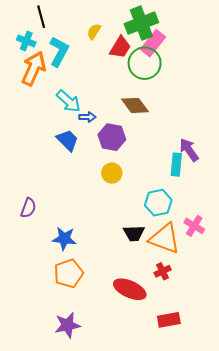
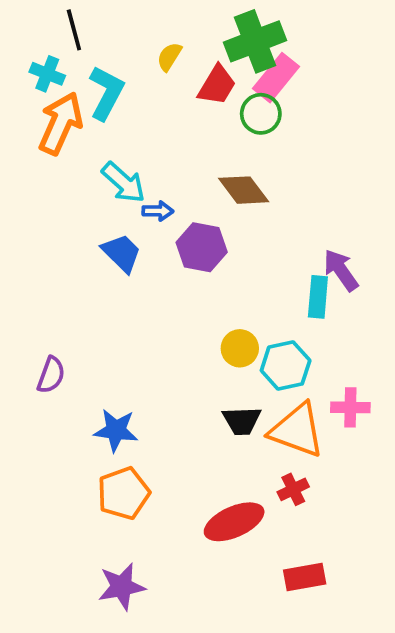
green circle: (145, 63) -> (261, 114), size x0.7
yellow circle: (112, 173) -> (240, 348), moved
pink cross: (194, 226) -> (350, 407), turned -30
red ellipse: (130, 289) -> (234, 522), turned -48

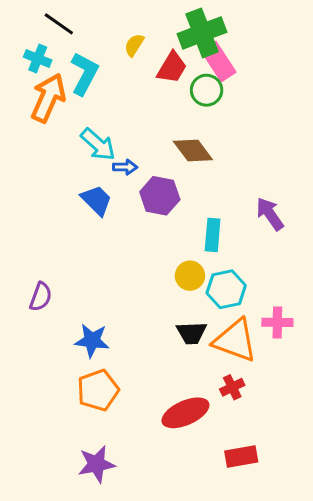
black line: (74, 30) -> (59, 24), turned -40
pink rectangle: (276, 78) -> (219, 62), turned -72
cyan rectangle: (318, 297) -> (213, 235), moved

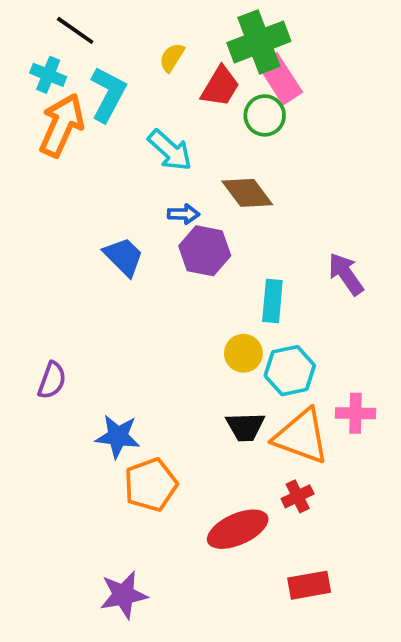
cyan arrow: (98, 144) -> (170, 150), moved
blue arrow: (125, 167) -> (183, 214), moved
orange pentagon: (98, 390) -> (151, 485), moved

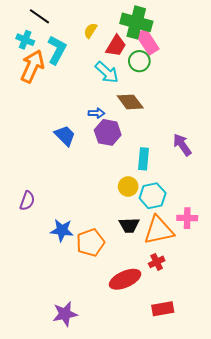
green cross: (259, 42) -> (136, 22), turned 36
cyan arrow: (170, 150) -> (107, 72), moved
orange triangle: (301, 436) -> (159, 230), turned -32
orange pentagon: (151, 485) -> (90, 243), moved

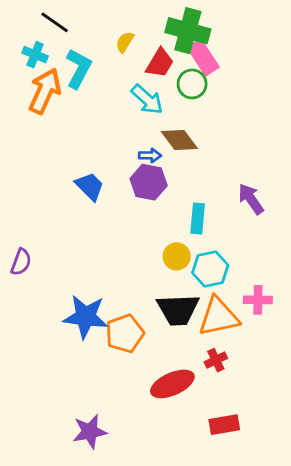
blue arrow: (97, 113) -> (150, 155), moved
purple semicircle: (27, 201) -> (21, 262), moved
black trapezoid: (129, 225) -> (178, 310), size x1.5
blue star: (62, 230) -> (85, 317), size x1.4

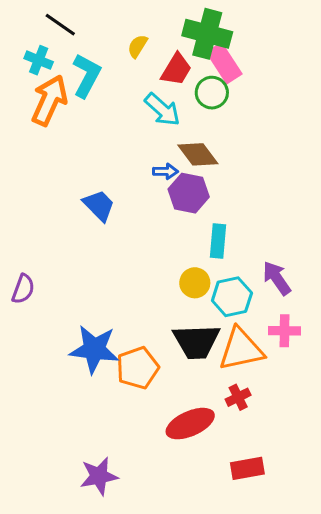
purple hexagon: (149, 182) -> (189, 193), moved
purple arrow: (251, 199) -> (277, 278), moved

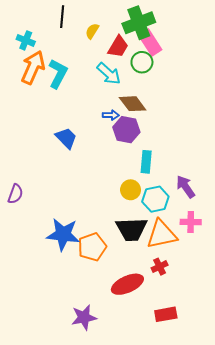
black line: (60, 25) -> (62, 17), moved, turned 60
green cross: (207, 34) -> (139, 23), turned -36
cyan L-shape: (87, 76) -> (58, 74), moved
purple star: (99, 476) -> (84, 317), moved

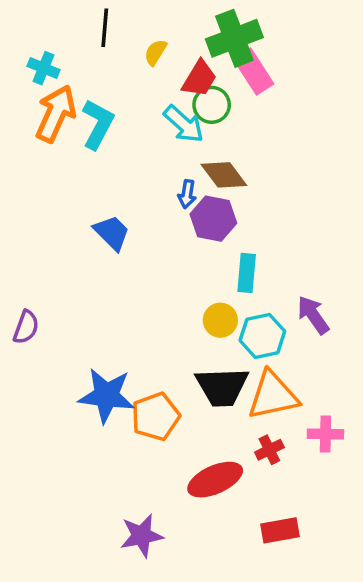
green circle: (142, 62) -> (212, 105), moved
blue arrow: (111, 115) -> (187, 194), turned 98
pink cross: (191, 222) -> (325, 434), moved

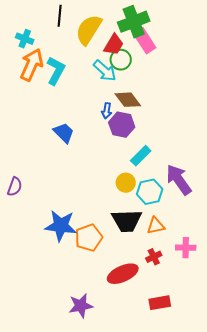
yellow semicircle: (156, 52) -> (89, 30), size x2.0
cyan rectangle: (247, 273) -> (141, 156), turned 40
purple arrow: (313, 315) -> (179, 180), size x1.4
orange triangle: (273, 396) -> (156, 226), size x0.6

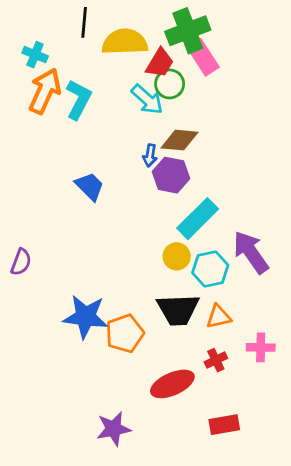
yellow semicircle: (89, 30) -> (125, 42), turned 56
brown diamond: (128, 100) -> (179, 140), turned -48
cyan rectangle: (141, 156) -> (198, 219), size x1.4

